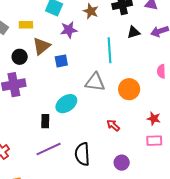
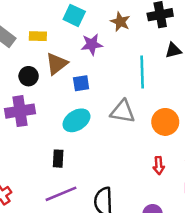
cyan ellipse: (66, 104) -> (76, 120), moved
red arrow: (113, 125) -> (159, 166), moved, turned -136

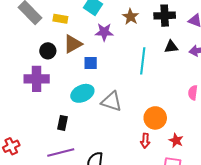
gray triangle: (123, 111) -> (112, 101), moved
orange circle: (165, 122) -> (155, 118), moved

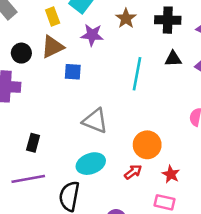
yellow rectangle: (60, 19) -> (53, 16), moved, turned 56
cyan ellipse: (82, 93) -> (91, 164), moved
red arrow: (145, 141) -> (133, 172), turned -136

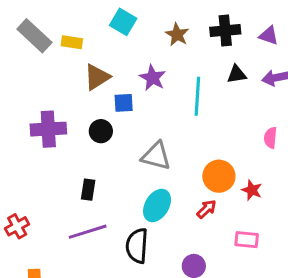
yellow rectangle: (53, 16) -> (72, 42), moved, turned -54
purple star: (92, 35) -> (153, 78), moved, turned 30
black circle: (21, 53) -> (101, 131), moved
cyan ellipse: (91, 164) -> (157, 205), turned -32
red star: (171, 174) -> (252, 190), moved

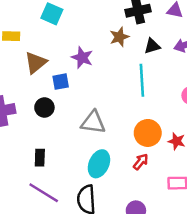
brown star: (177, 35) -> (119, 37), moved, turned 30
cyan line: (197, 96) -> (142, 80), moved
purple line: (88, 232) -> (44, 193), turned 56

